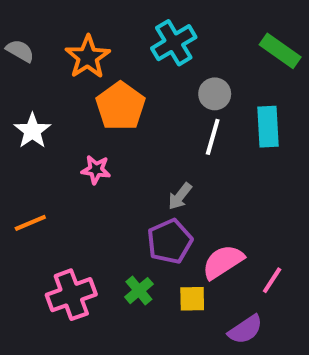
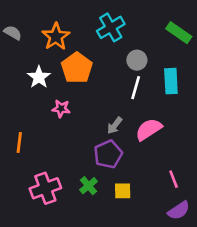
white star: (32, 131) -> (39, 77), moved
orange line: (30, 223) -> (19, 142), turned -60
pink semicircle: (223, 262) -> (149, 129), moved
pink line: (272, 280) -> (174, 179), turned -54
purple semicircle: (245, 329) -> (179, 210), moved

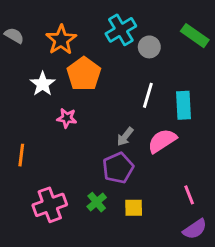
gray circle: (137, 60) -> (149, 47), moved
cyan rectangle: (171, 81) -> (183, 105), moved

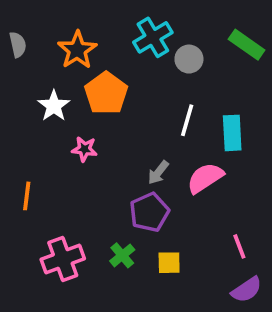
gray semicircle: (14, 36) -> (18, 45), turned 48

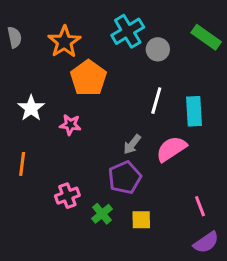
white star: (54, 106) -> (31, 108), moved
pink cross: (63, 259) -> (67, 196), moved, size x0.7

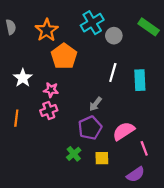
pink semicircle: (171, 149) -> (124, 131), moved
pink cross: (67, 196) -> (49, 110), moved
purple semicircle: (206, 242) -> (136, 174), moved

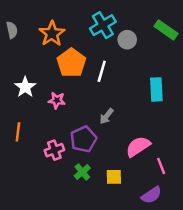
white line: (113, 73) -> (102, 71), moved
pink cross: (49, 110) -> (54, 150), moved
purple pentagon: (90, 128) -> (83, 139), moved

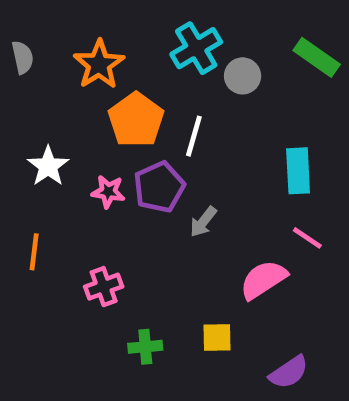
purple pentagon: (83, 139) -> (159, 187), moved
pink line: (161, 166) -> (307, 238), moved, turned -35
green cross: (82, 172) -> (145, 347), moved, turned 35

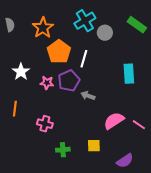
gray arrow: (203, 222) -> (88, 96), turned 72
pink line: (307, 238) -> (139, 125), moved
pink cross: (104, 287) -> (45, 124), turned 35

